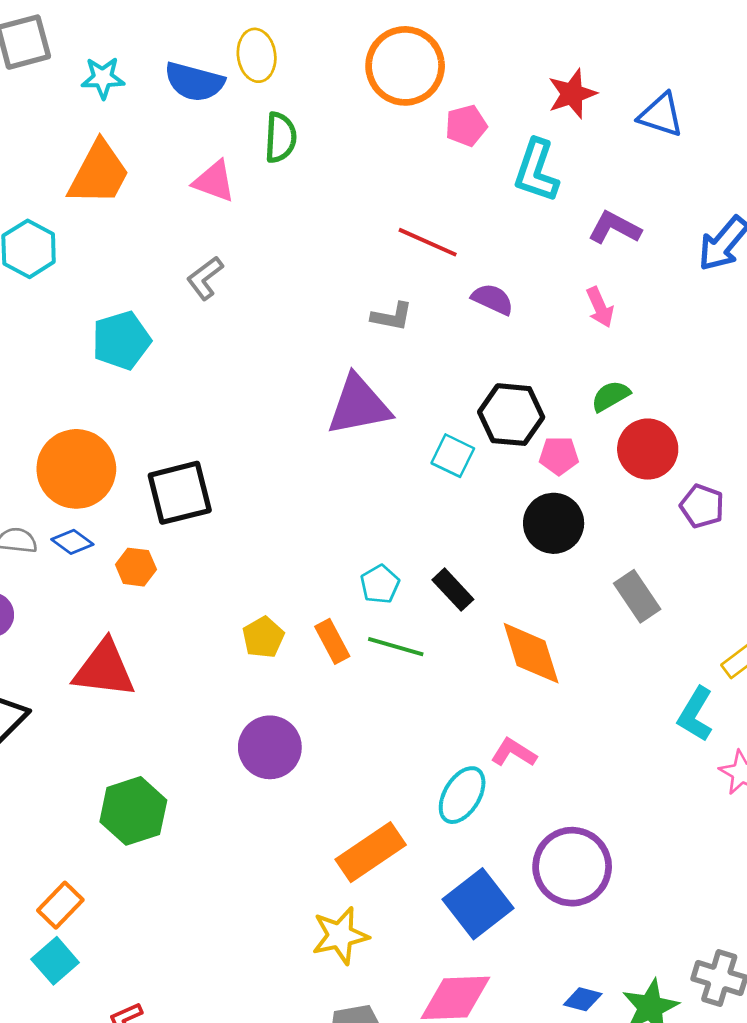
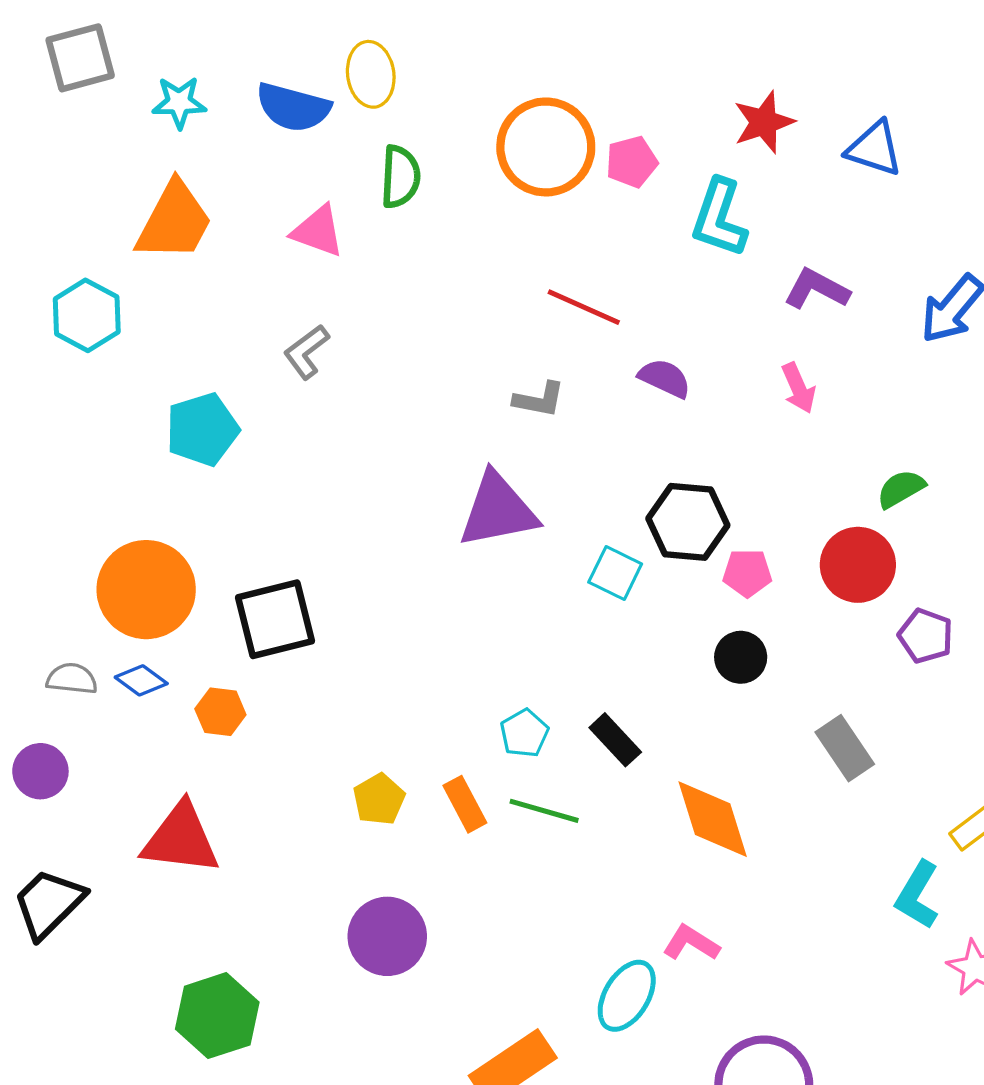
orange circle: (405, 66) -> (546, 147), moved
green semicircle: (611, 396) -> (901, 489), moved
black circle: (554, 523) -> (741, 657), size x0.7

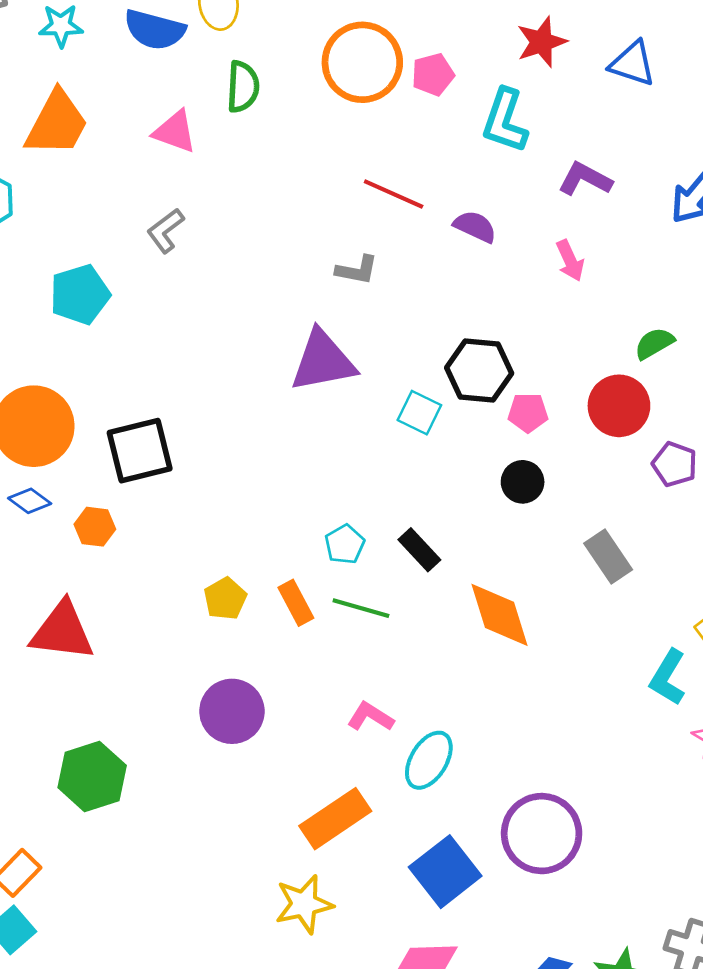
purple semicircle: (665, 378) -> (475, 227), moved
pink L-shape: (691, 943) -> (370, 717), moved

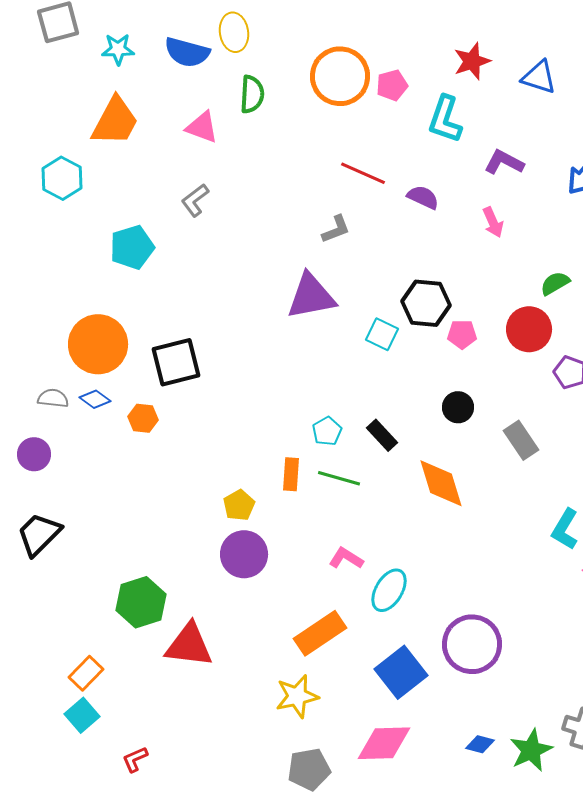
gray L-shape: (357, 270) -> (336, 229), turned -32
black circle: (523, 482) -> (458, 407), moved
yellow pentagon: (225, 599) -> (239, 505), moved
orange rectangle: (296, 603) -> (291, 474), turned 32
red triangle: (62, 631) -> (189, 645), moved

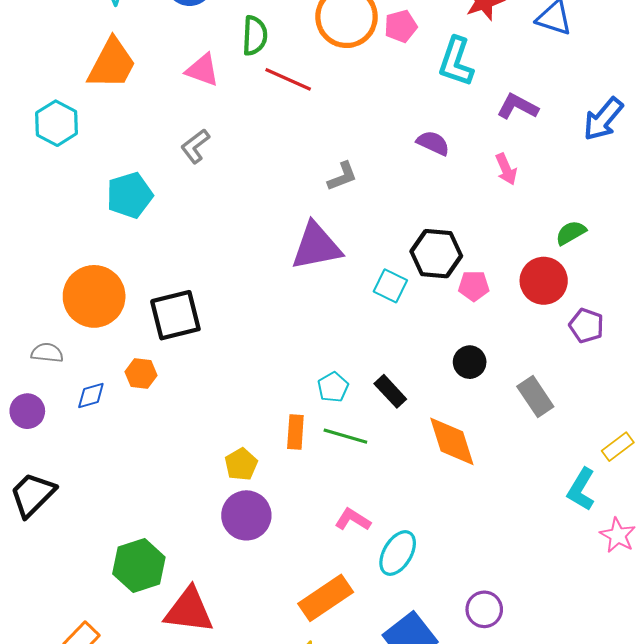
red line: (363, 173) -> (288, 79), moved
blue diamond: (95, 399) -> (91, 395), moved, turned -52
purple circle: (472, 644) -> (484, 609), size x0.6

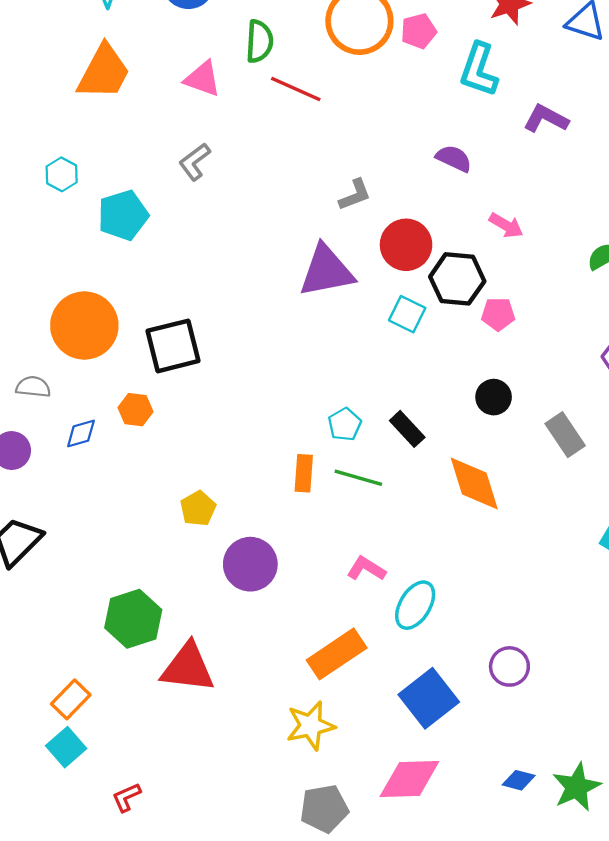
cyan hexagon: (56, 123) -> (62, 174), moved, size x0.7
pink arrow: (506, 169) -> (506, 225), moved, turned -36
red circle: (544, 281) -> (406, 245), moved
yellow pentagon: (241, 464) -> (198, 508), moved

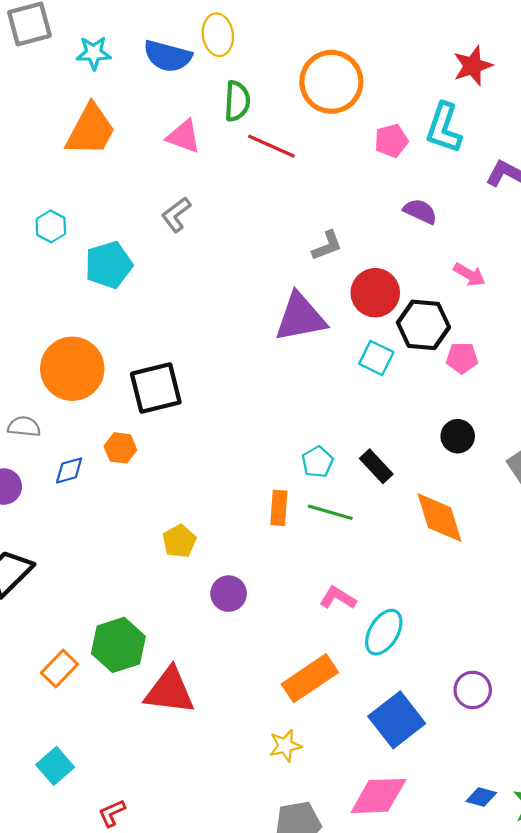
pink pentagon: (419, 31) -> (391, 141), moved
purple circle: (250, 564) -> (229, 594), size x0.7
orange rectangle: (71, 699) -> (59, 669), moved
yellow star: (311, 726) -> (285, 746), size x0.7

